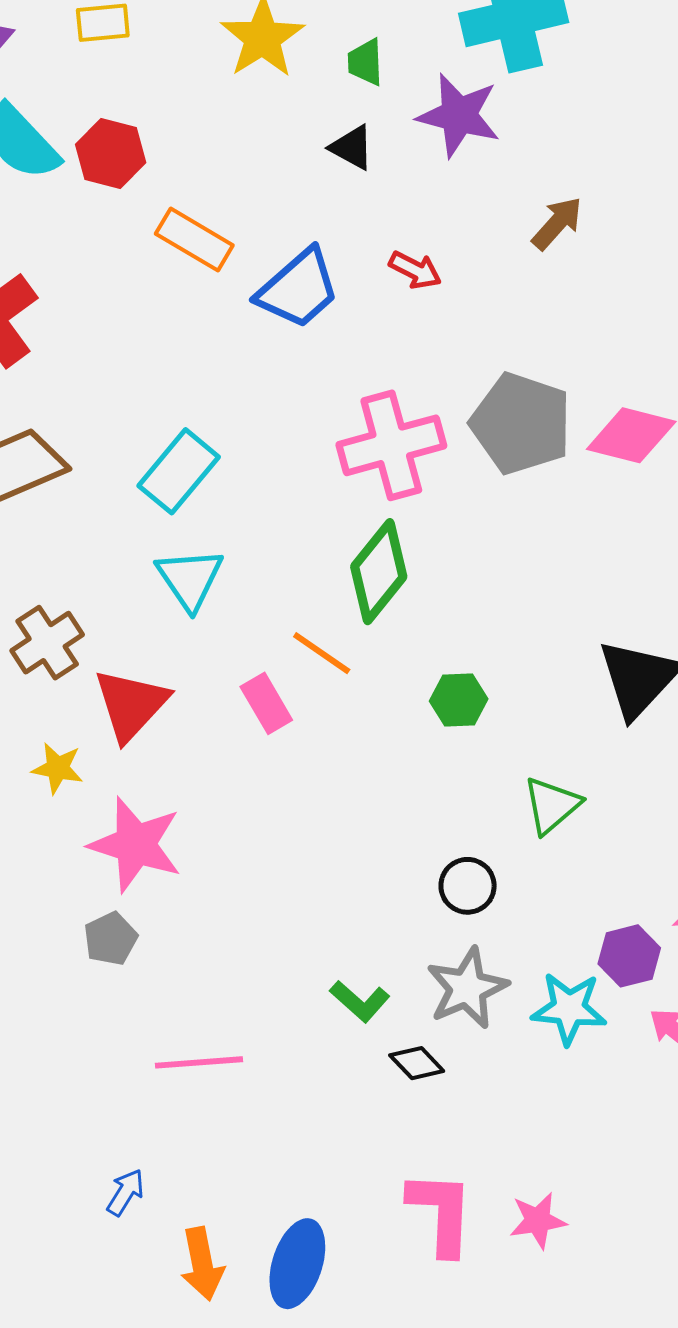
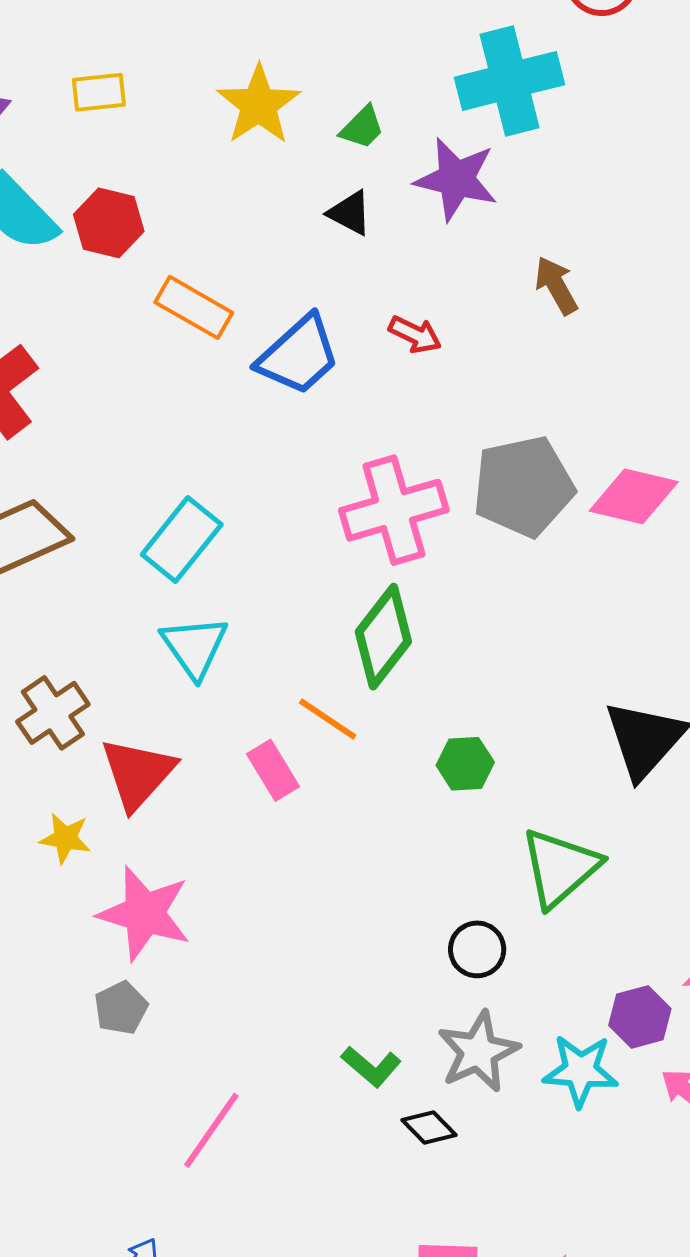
green trapezoid: (365, 62) -> (362, 127), turned -132
brown arrow: (557, 223) -> (556, 286), turned -70
gray pentagon: (521, 424) -> (523, 486), turned -30
green triangle: (552, 805) -> (560, 868), size x1.4
pink line: (199, 1062) -> (211, 1130), turned -50

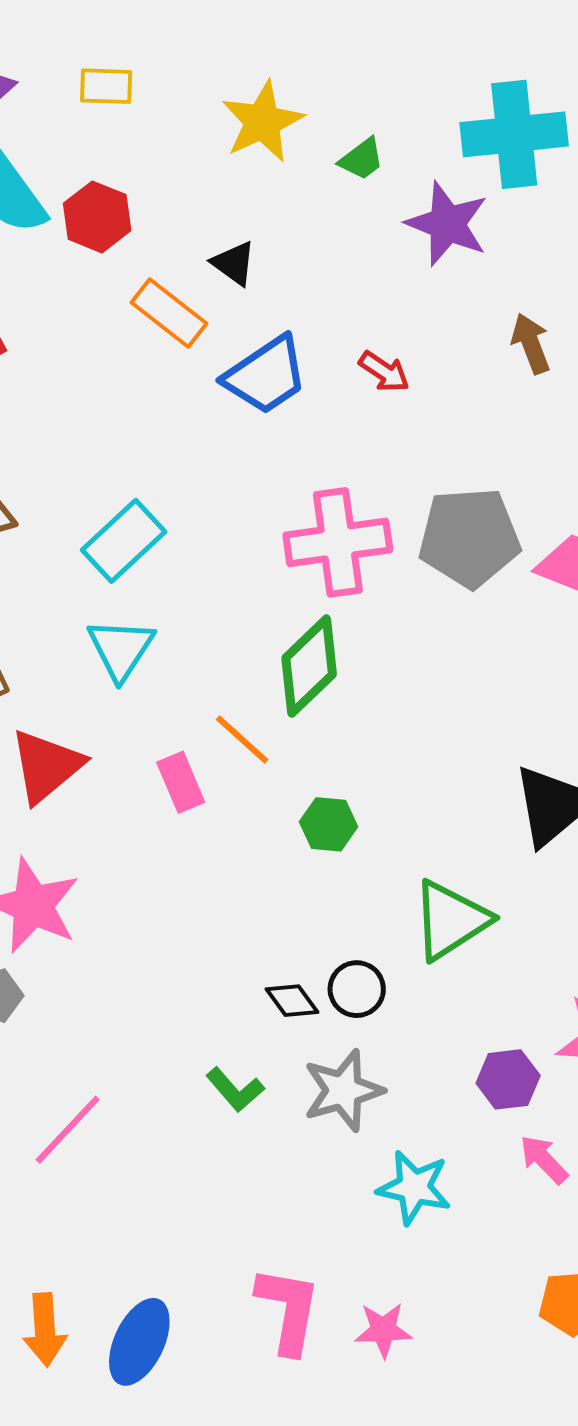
black triangle: (350, 213) -> (234, 263), moved
green hexagon: (465, 764) -> (329, 824), moved
cyan star: (580, 1071) -> (414, 1187), moved
black diamond: (429, 1128) -> (292, 1001), moved

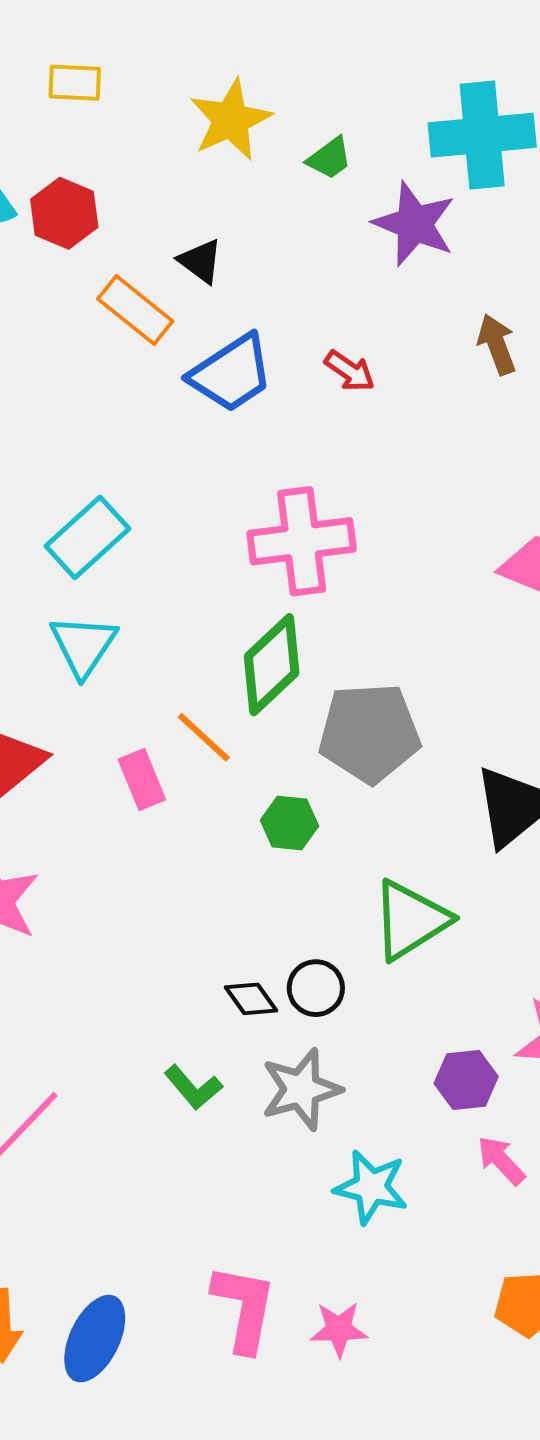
gray pentagon: (469, 538) -> (369, 733), moved

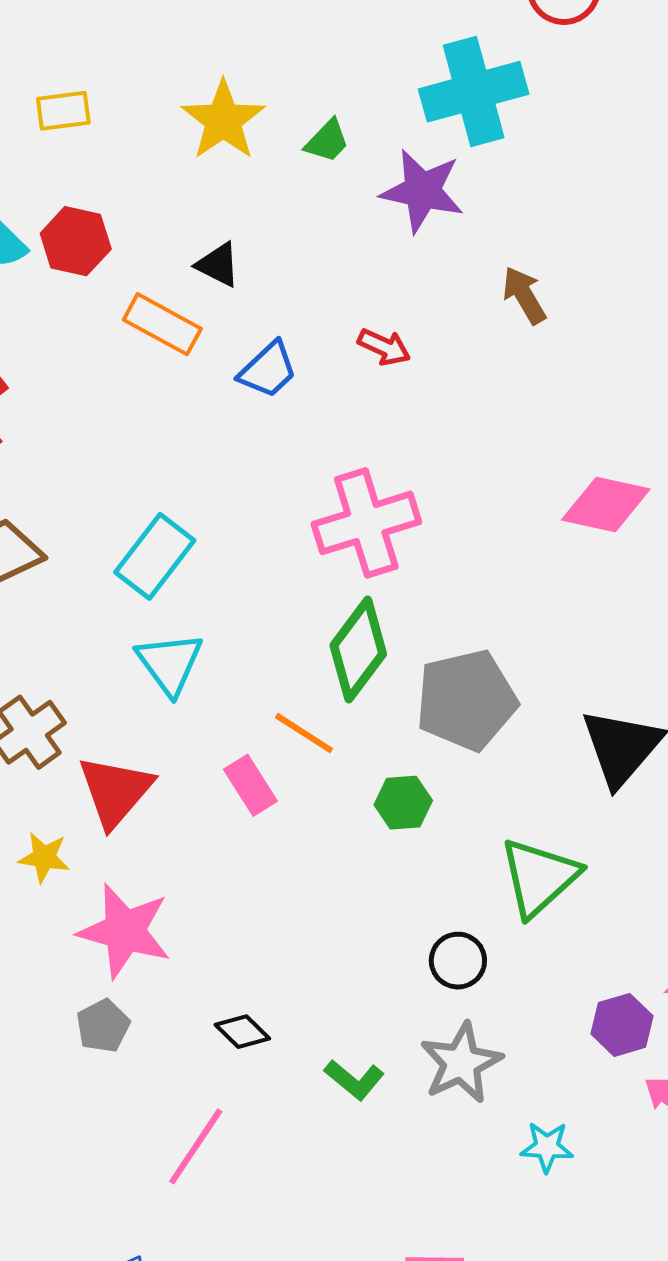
blue trapezoid: (231, 373) -> (268, 370), size x0.7
black diamond: (251, 999) -> (242, 1032), moved
cyan star: (371, 1187) -> (547, 1147), size x0.7

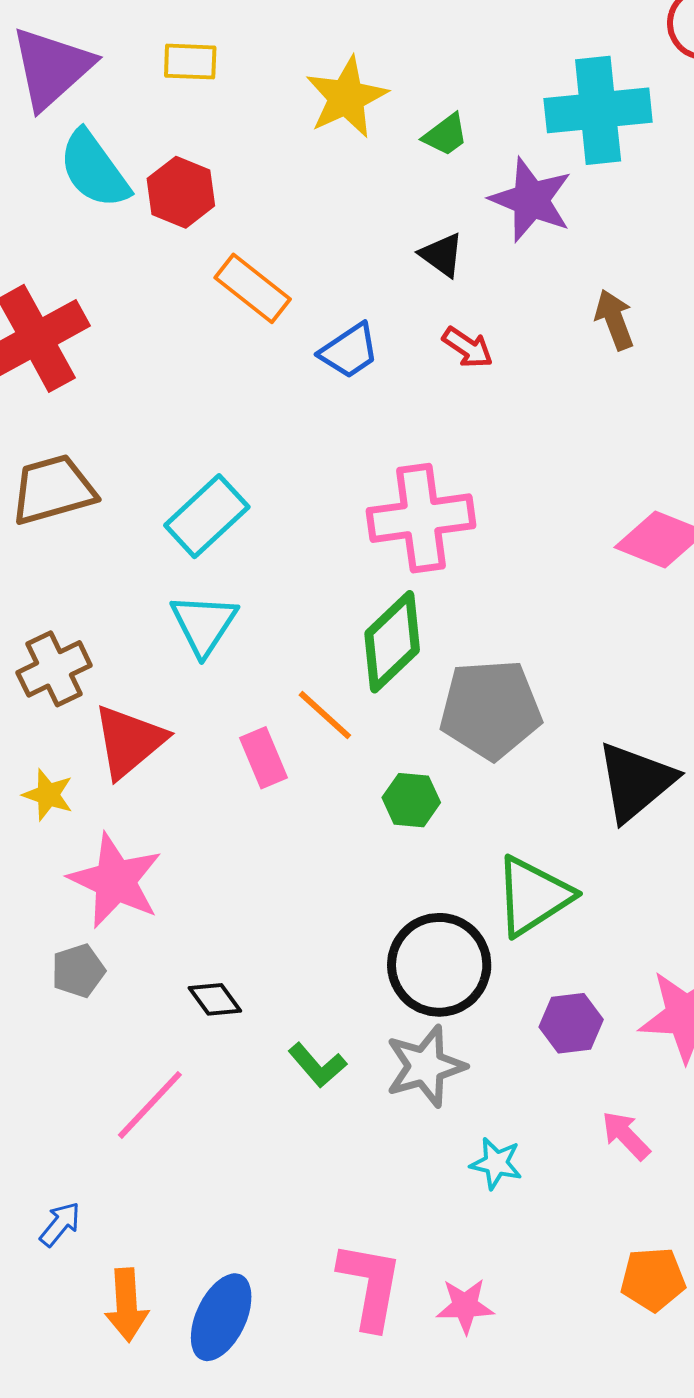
black triangle: (218, 265) -> (442, 255), moved
black circle: (458, 961) -> (439, 965), size x1.8
purple hexagon: (622, 1025) -> (571, 1023), moved

